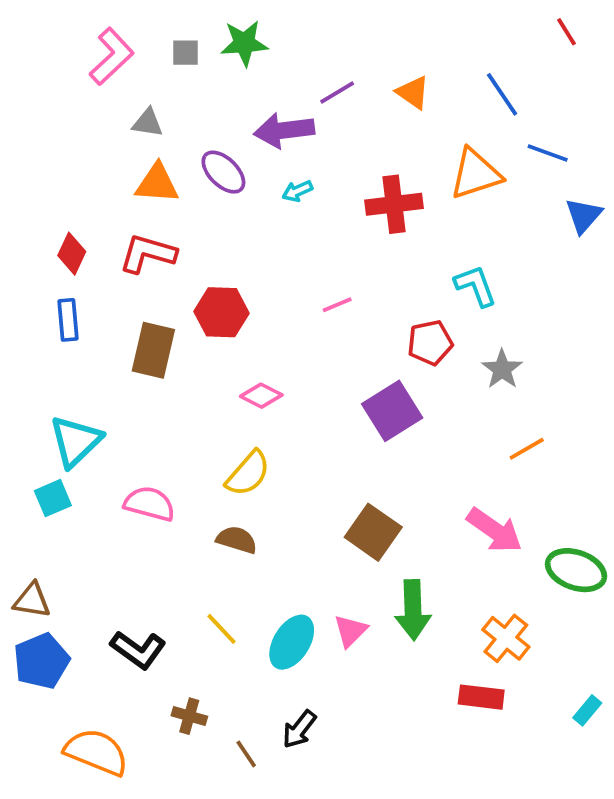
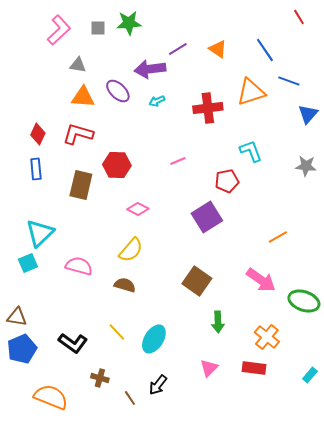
gray star: (502, 369) -> (306, 166), moved, turned -30
green arrow: (413, 610) -> (218, 322), size x0.7
pink triangle: (350, 631) -> (209, 368), moved

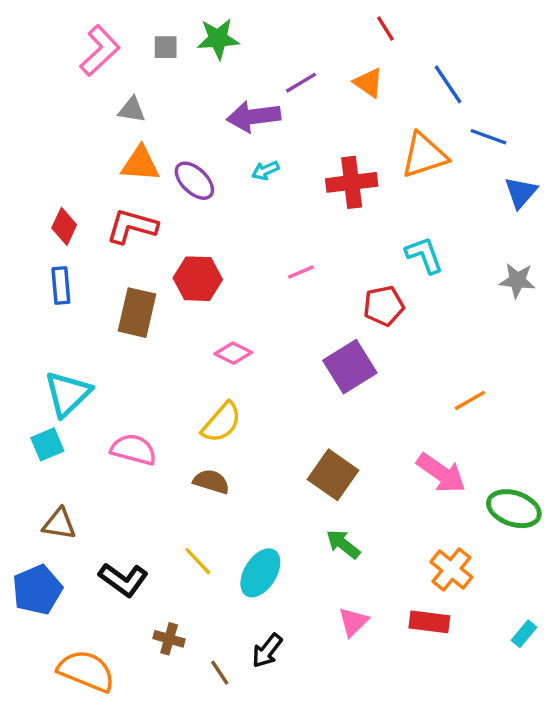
red line: (299, 17) -> (385, 29), moved
purple ellipse: (118, 91) -> (194, 181), moved
brown triangle: (17, 317) -> (59, 524), moved
green arrow: (218, 322) -> (343, 544), moved, turned 130

